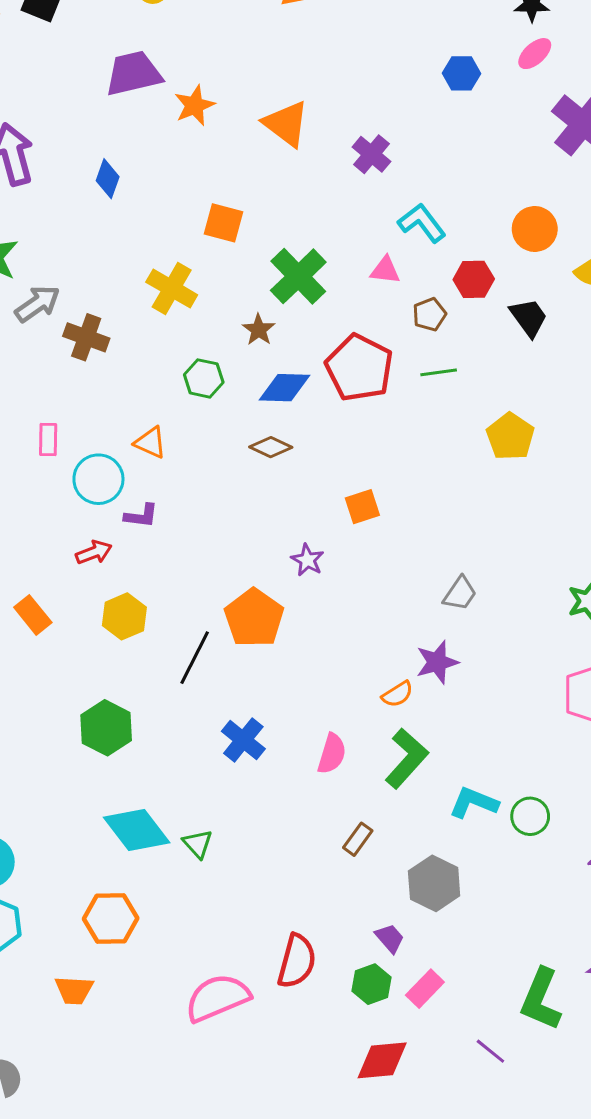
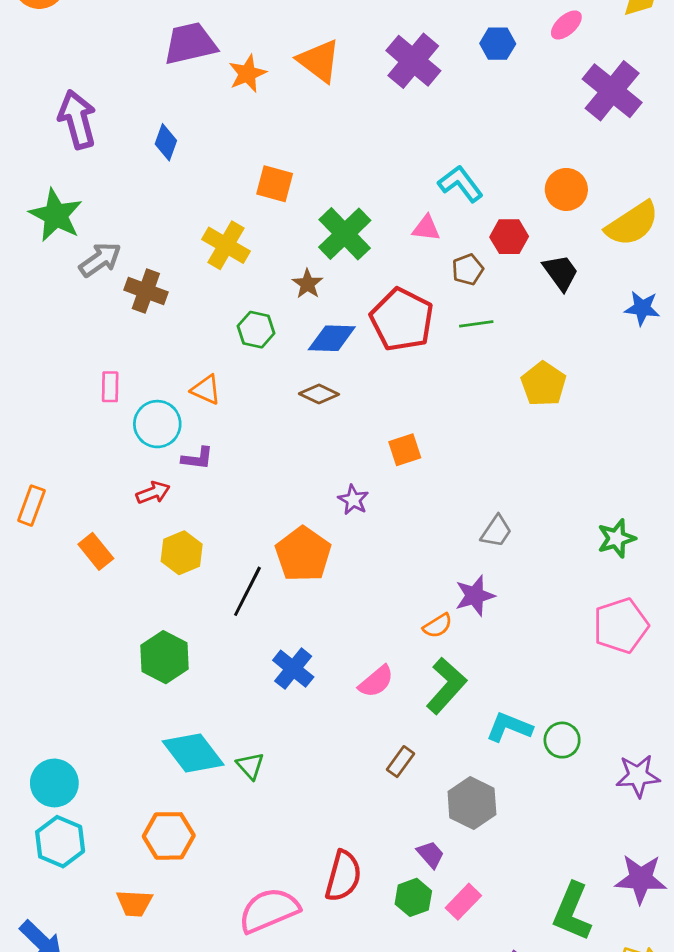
orange triangle: (286, 124) -> (319, 61), moved
purple cross: (371, 154) -> (413, 61), moved, size x1.5
pink semicircle: (332, 754) -> (376, 681), turned 33

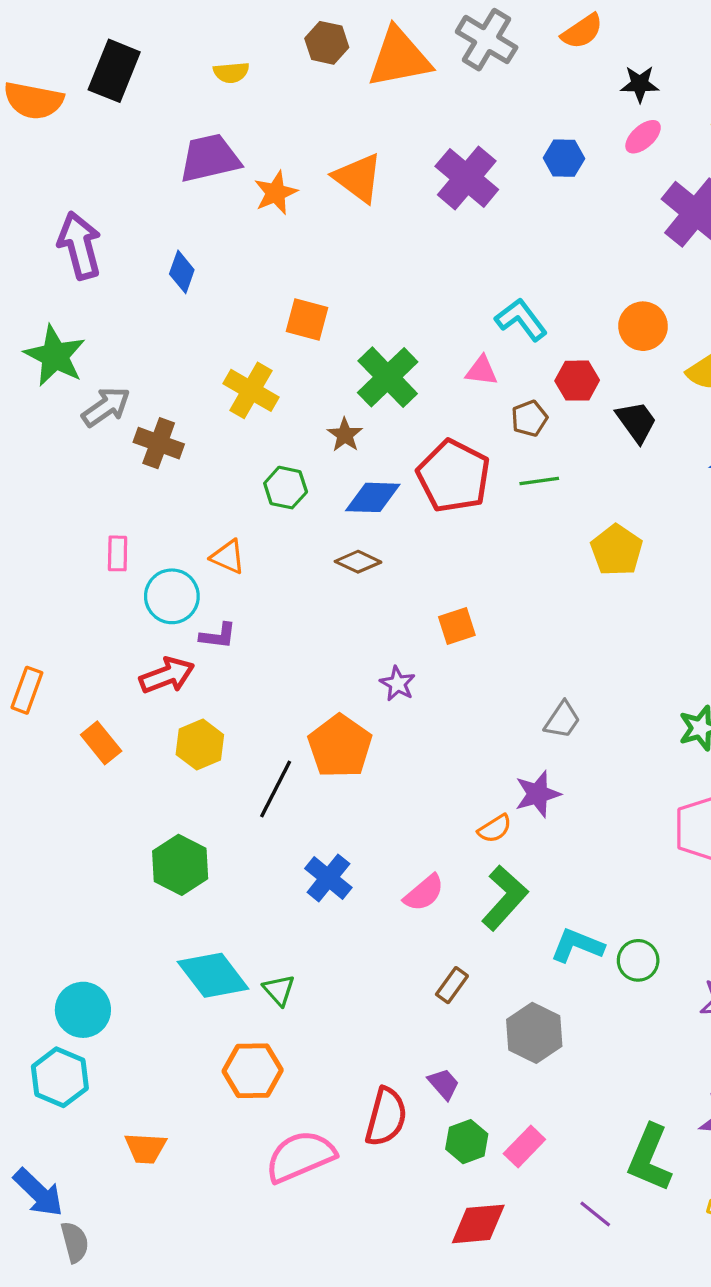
red arrow: (153, 493) -> (167, 675), size x1.4
cyan circle: (54, 783) -> (83, 1010), moved
orange hexagon: (169, 836) -> (253, 1071), moved
purple trapezoid: (430, 855) -> (444, 1084), moved

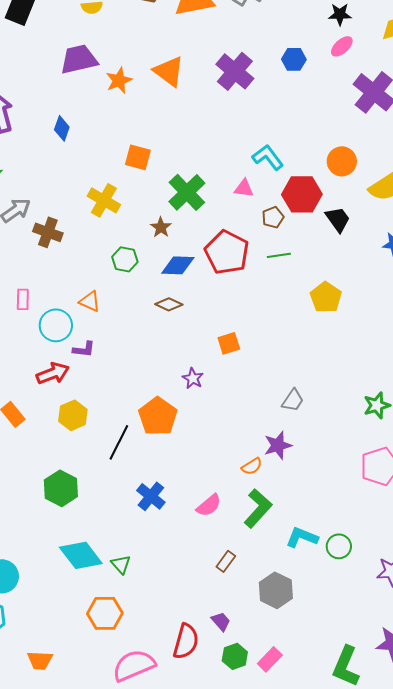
red hexagon: (577, 381) -> (302, 194), size x1.5

